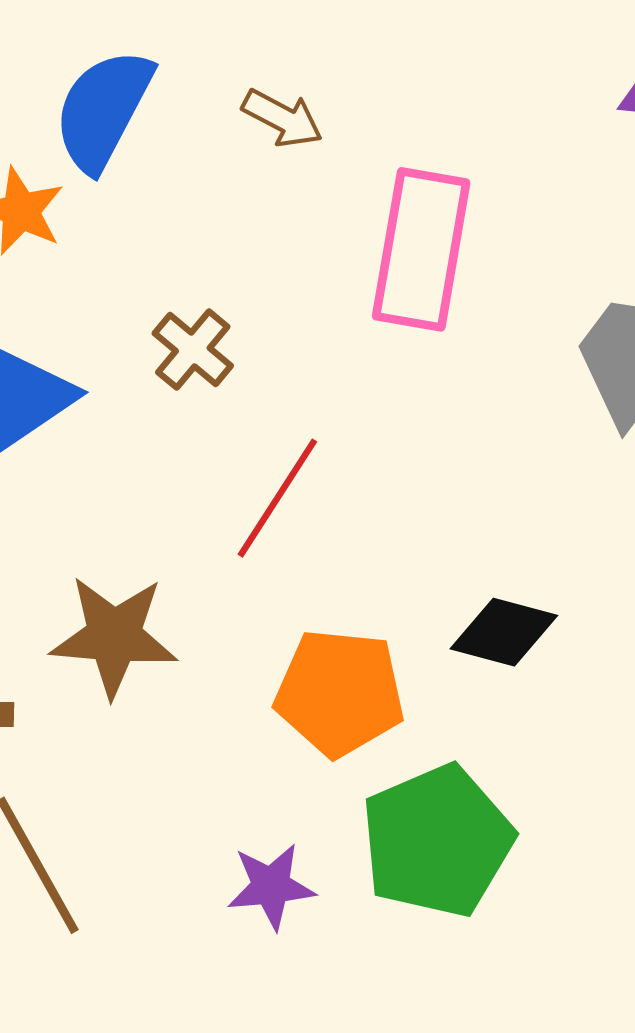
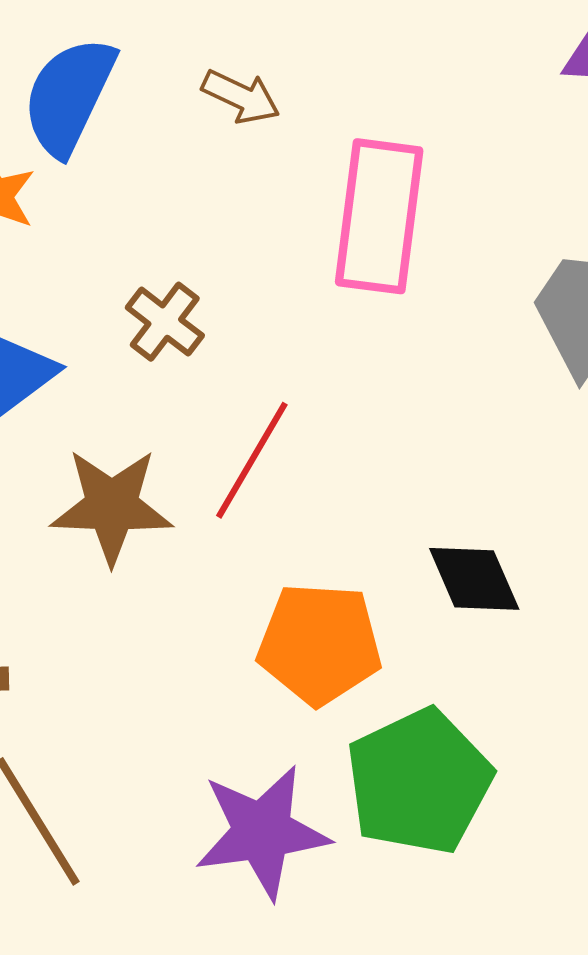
black diamond: (504, 632) -> (474, 579), turned 54
brown star: (114, 636) -> (112, 506), moved
purple star: (271, 886) -> (262, 832), size x1.6

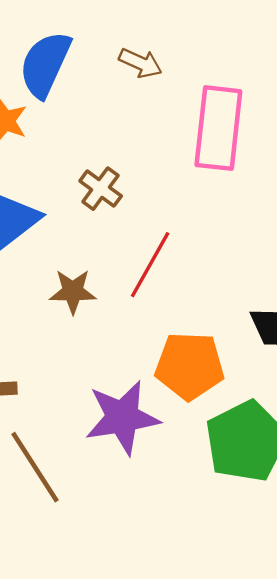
brown star: (112, 506) -> (73, 291), size x0.7
purple star: (262, 832) -> (122, 417), moved

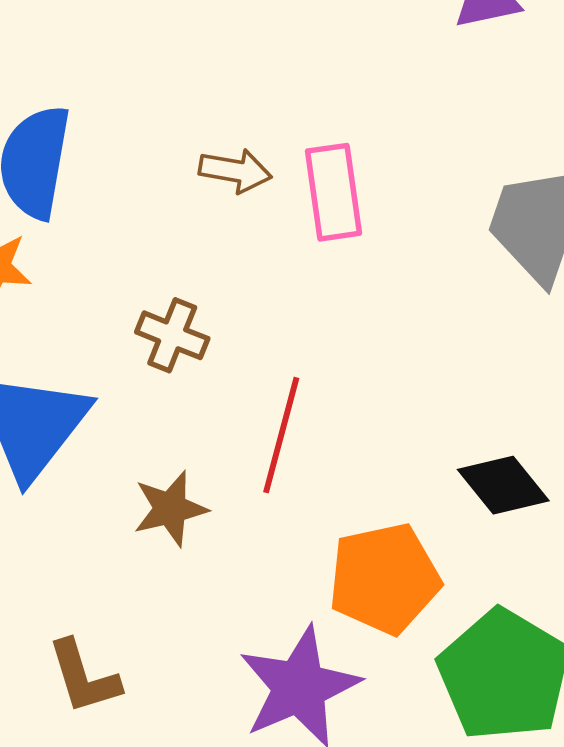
brown arrow: (141, 63) -> (235, 171), moved
pink rectangle: (218, 128) -> (334, 192), size x0.7

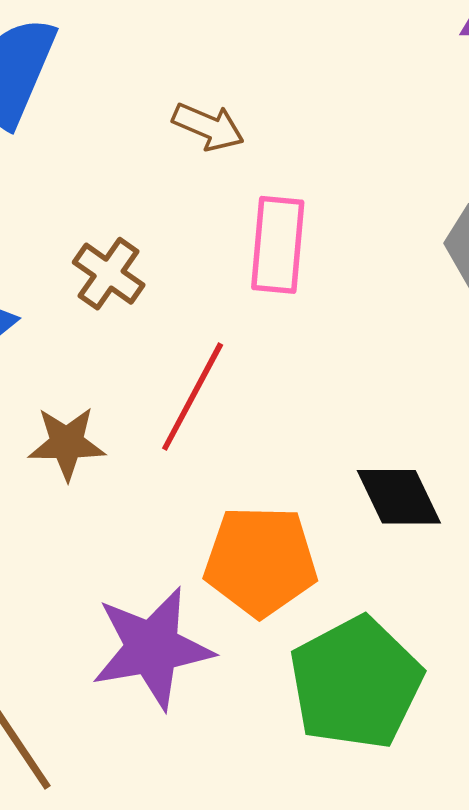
pink rectangle: (334, 192) -> (278, 245), moved

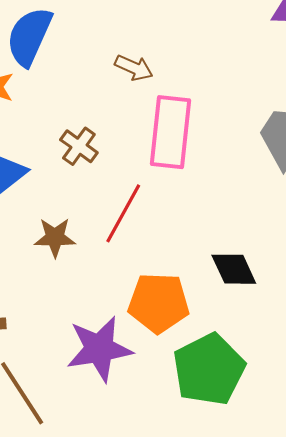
pink rectangle: (278, 245) -> (170, 132), size x1.4

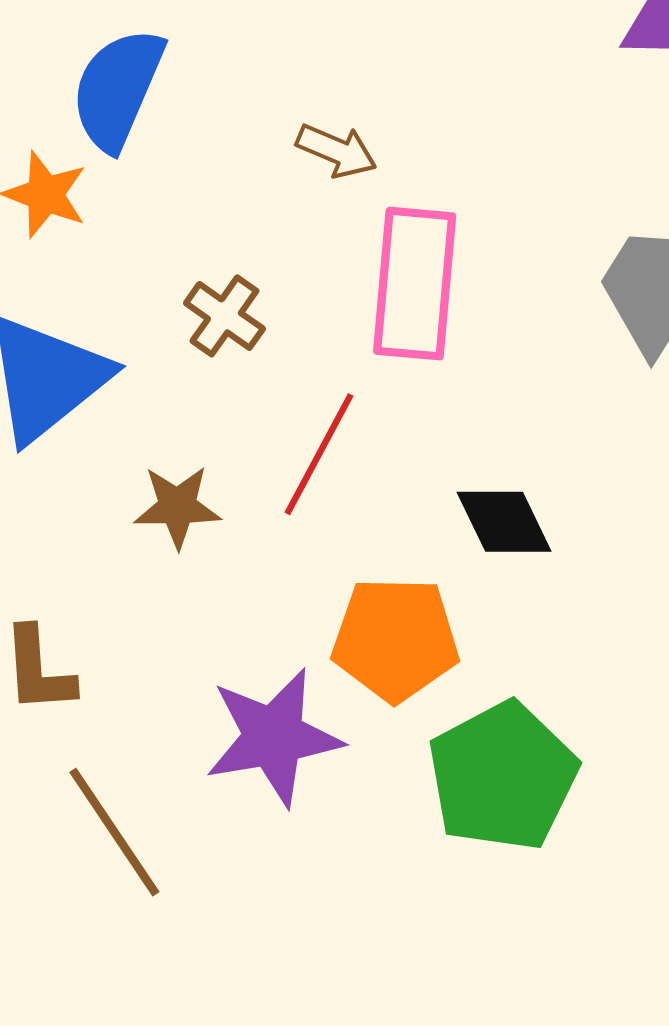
black diamond: (234, 269) -> (504, 522), moved

